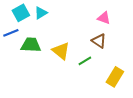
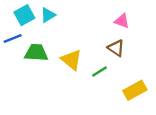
yellow rectangle: (115, 77) -> (135, 90), turned 30

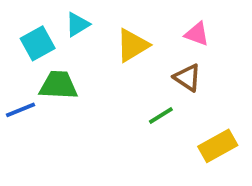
cyan square: (24, 15) -> (38, 43), moved
blue line: (13, 39) -> (20, 110), moved
yellow triangle: (71, 60) -> (132, 45), moved, turned 50

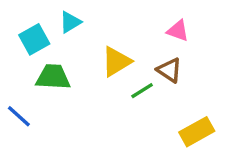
yellow triangle: (132, 45) -> (116, 62), moved
blue line: (20, 110) -> (19, 116), moved, turned 64
green line: (161, 116) -> (142, 91), moved

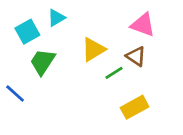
pink triangle: (178, 31) -> (143, 25), size x1.4
green trapezoid: (53, 77) -> (43, 62), turned -60
yellow rectangle: (197, 132) -> (135, 107), moved

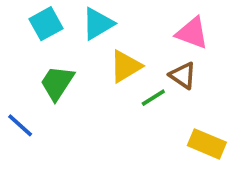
cyan triangle: (56, 18) -> (98, 24), moved, size x1.4
cyan square: (27, 32) -> (46, 24), moved
yellow rectangle: (135, 107) -> (207, 144), moved, turned 52

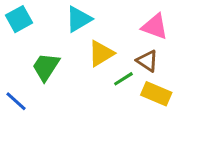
cyan square: (46, 24) -> (19, 19), moved
yellow rectangle: (207, 144) -> (156, 94), moved

